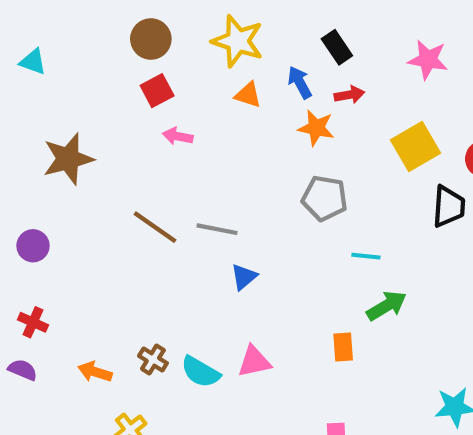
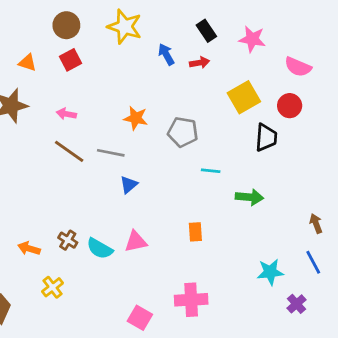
black rectangle: (337, 47) -> (206, 31), moved
orange triangle: (248, 95) -> (28, 63), moved
orange star: (316, 128) -> (136, 118), moved
pink arrow: (178, 136) -> (66, 114), moved
green arrow: (387, 306) -> (249, 197), moved, turned 36

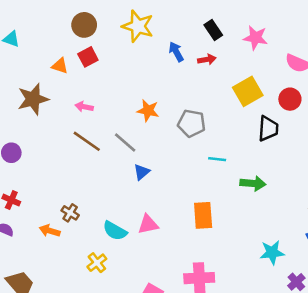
orange triangle: (28, 63) -> (60, 66), moved
gray line: (111, 153) -> (125, 143), turned 30
orange rectangle: (195, 232) -> (203, 215), size x1.5
brown cross: (68, 240) -> (70, 213), moved
yellow cross: (53, 287) -> (97, 263), moved

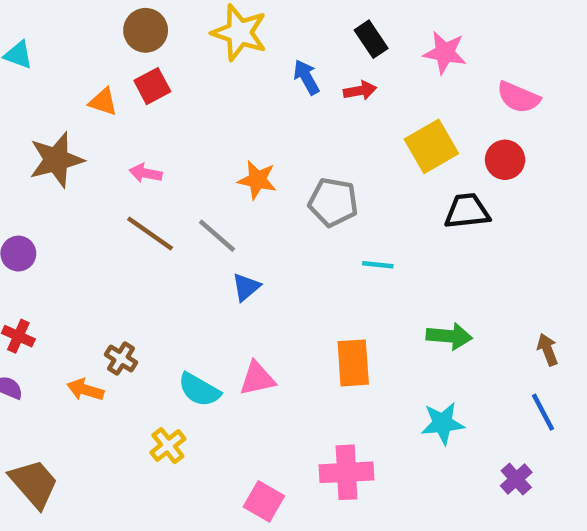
black trapezoid: (268, 128) -> (467, 211), turned -100
green arrow: (253, 183) -> (449, 336), moved
cyan star: (272, 252) -> (443, 423), moved

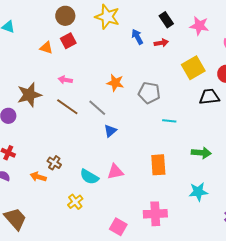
brown star: (56, 160) -> (29, 95), moved

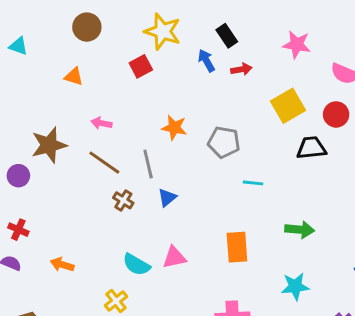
brown circle: (65, 16) -> (87, 27), moved
black rectangle: (166, 20) -> (227, 36), moved
red square: (68, 41) -> (141, 66), moved
gray line: (97, 108) -> (148, 164), turned 36
brown cross: (54, 163) -> (123, 200), moved

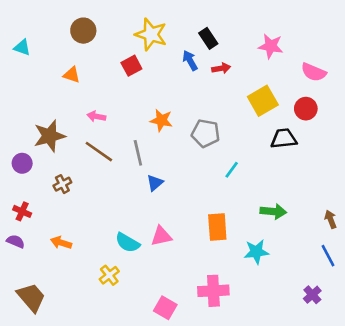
cyan line: (253, 183) -> (232, 170), turned -60
brown cross: (123, 200) -> (62, 184), moved, turned 30
cyan star: (295, 286) -> (256, 252), moved

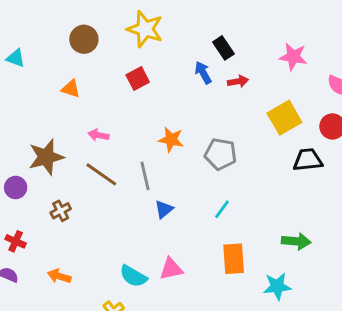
yellow star: (151, 34) -> (145, 29), moved
cyan line: (232, 170) -> (222, 209), moved

